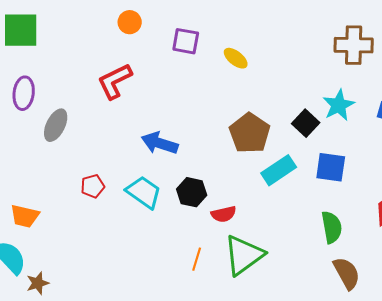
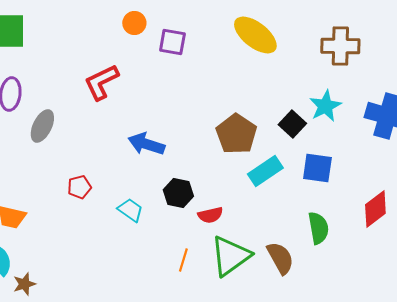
orange circle: (130, 22) -> (134, 23), moved
yellow ellipse: (236, 58) -> (255, 35), moved, size x1.8
cyan trapezoid: (144, 192) -> (130, 210), moved, size x0.7
brown semicircle: (347, 273) -> (280, 258), moved

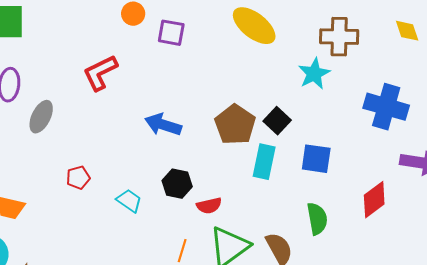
cyan star: (325, 106) -> (314, 74), moved
black square: (292, 124) -> (277, 121), moved
blue arrow: (146, 144) -> (163, 125), moved
cyan rectangle: (265, 171) -> (264, 162), turned -44

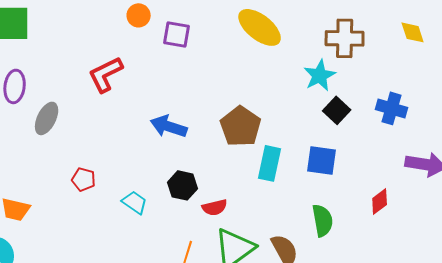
blue cross: (386, 107) -> (392, 108), size x0.7
black square: (277, 121) -> (337, 110), moved
red pentagon: (78, 178) -> (84, 179), turned 30
red diamond: (374, 200) -> (380, 201), size x0.7

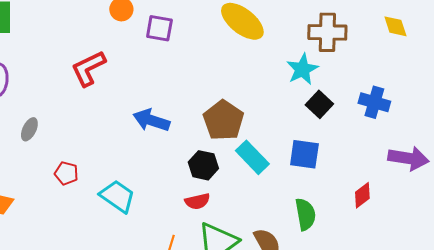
gray ellipse: (47, 118) -> (29, 129), moved, size x0.7
cyan rectangle: (270, 163) -> (252, 157), turned -56
black hexagon: (183, 185) -> (203, 165), moved
cyan trapezoid: (135, 202) -> (117, 196), size x1.4

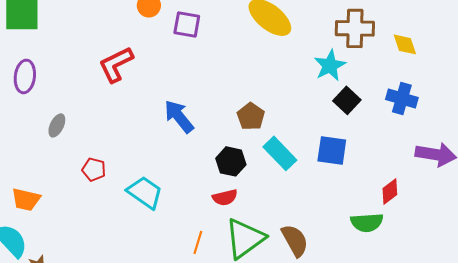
yellow diamond: (395, 26) -> (405, 44), moved
blue arrow: (151, 120) -> (179, 116), turned 33
brown pentagon: (223, 120) -> (251, 116), size x0.7
green semicircle: (305, 214) -> (367, 222), moved, turned 96

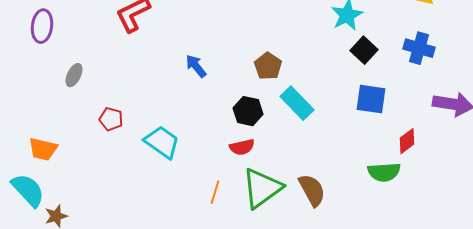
blue arrow: (179, 116) -> (196, 66), size x0.7
blue square: (332, 150) -> (371, 99), moved

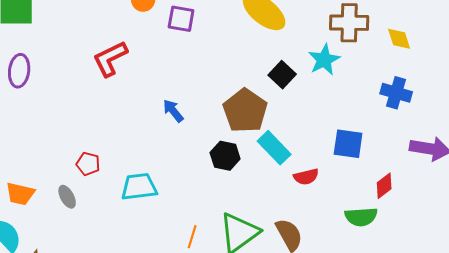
black square: (364, 50) -> (282, 75), moved
brown pentagon: (268, 66) -> (245, 111), size x1.6
gray ellipse: (74, 75) -> (67, 197), moved, turned -55
cyan trapezoid: (162, 142) -> (139, 187), turned -42
red semicircle: (242, 147) -> (306, 177), moved

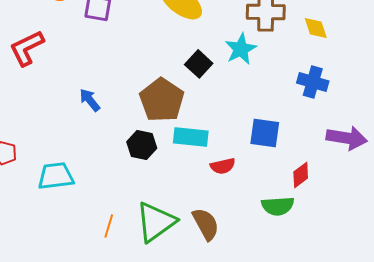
cyan rectangle: (274, 148) -> (191, 137), turned -40

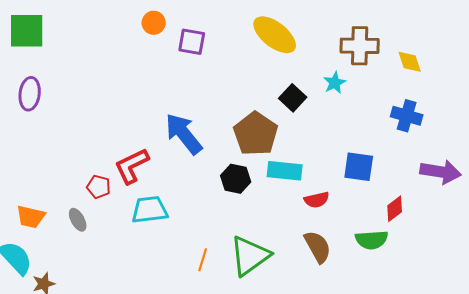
red L-shape: (27, 48) -> (132, 166), moved
cyan star: (241, 49) -> (335, 83), size x0.7
blue arrow: (90, 100) -> (184, 134), size x1.8
brown semicircle: (206, 224) -> (318, 247), moved

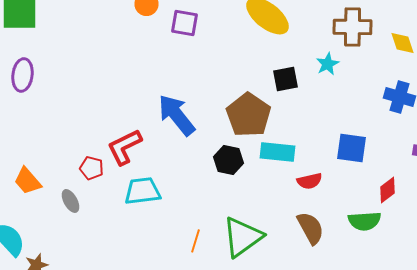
black square: (293, 98) -> (286, 79), turned 36
orange trapezoid: (31, 217) -> (28, 181), moved, turned 36

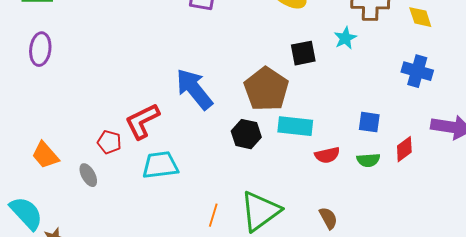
blue square: (352, 148) -> (369, 122), size x0.7
red diamond: (388, 190) -> (404, 149), moved
green semicircle: (364, 221) -> (368, 160), moved, size x0.7
brown semicircle: (310, 228) -> (328, 218), moved, size x0.7

